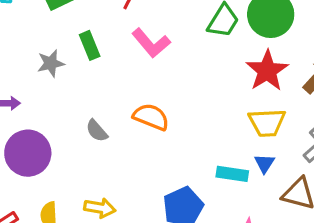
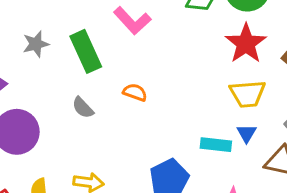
green rectangle: (90, 45) -> (86, 51), moved, size x1.5
orange semicircle: (151, 117) -> (135, 92), size x0.7

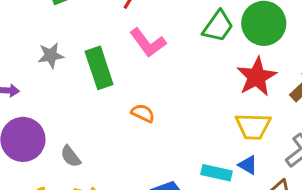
gray semicircle: (83, 108) -> (71, 156), moved
blue triangle: (247, 133) -> (248, 165), turned -36

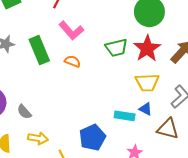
green trapezoid: (218, 26) -> (116, 48), moved, turned 45
orange semicircle: (143, 113) -> (72, 61), moved

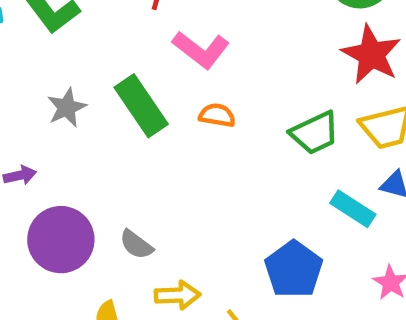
green trapezoid: (116, 48) -> (315, 133), moved
cyan rectangle: (125, 116) -> (353, 209), turned 36

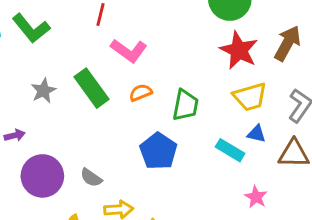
orange semicircle: (217, 115) -> (141, 93), turned -30
green trapezoid: (315, 133) -> (185, 105), moved, turned -52
blue pentagon: (294, 269) -> (158, 151), moved

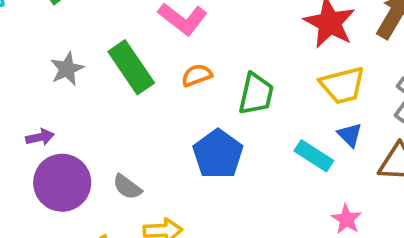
blue triangle: (257, 134) -> (350, 135), turned 30
purple arrow: (15, 135) -> (40, 137), moved

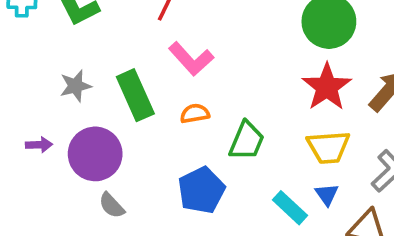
purple circle: (62, 183) -> (95, 154), moved

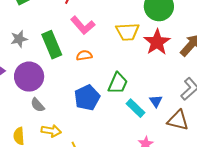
green trapezoid: (247, 141) -> (118, 83), moved
yellow trapezoid: (328, 147) -> (128, 32), moved

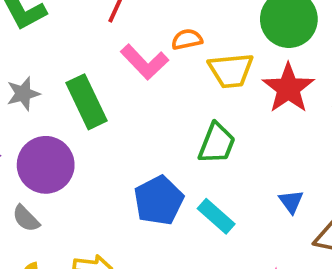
orange semicircle: (84, 55) -> (187, 39), moved
green trapezoid: (118, 83) -> (217, 143), moved
gray semicircle: (38, 105) -> (26, 218), moved
cyan rectangle: (136, 108) -> (216, 216), moved

